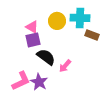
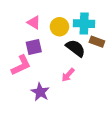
pink triangle: (32, 27) -> (34, 22), moved
black semicircle: (46, 57) -> (76, 48), moved
pink L-shape: (21, 81) -> (21, 65), moved

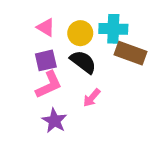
brown rectangle: (97, 42) -> (130, 53), size x1.5
black semicircle: (76, 48) -> (83, 62), moved
pink L-shape: (21, 65) -> (49, 85), moved

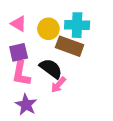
brown rectangle: (130, 53) -> (70, 46), moved
black semicircle: (83, 62) -> (51, 69), moved
pink L-shape: (49, 85) -> (21, 74), turned 125

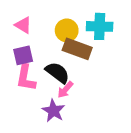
cyan cross: (77, 25) -> (100, 26), moved
yellow circle: (48, 29) -> (67, 30), moved
purple star: (26, 105) -> (53, 111), moved

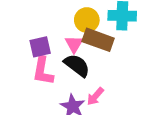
pink triangle: (23, 25) -> (74, 44), moved, turned 30
pink arrow: (65, 90) -> (95, 96), moved

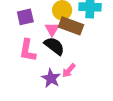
purple square: (40, 47) -> (25, 17), moved

